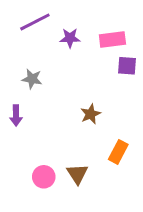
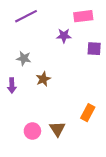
purple star: (70, 38) -> (64, 36), moved
pink rectangle: (112, 39) -> (83, 16), moved
brown star: (90, 114) -> (43, 79), moved

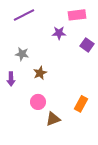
purple square: (94, 49) -> (87, 45), turned 32
brown triangle: (57, 129) -> (53, 119), turned 42
pink circle: (32, 131) -> (38, 102), moved

